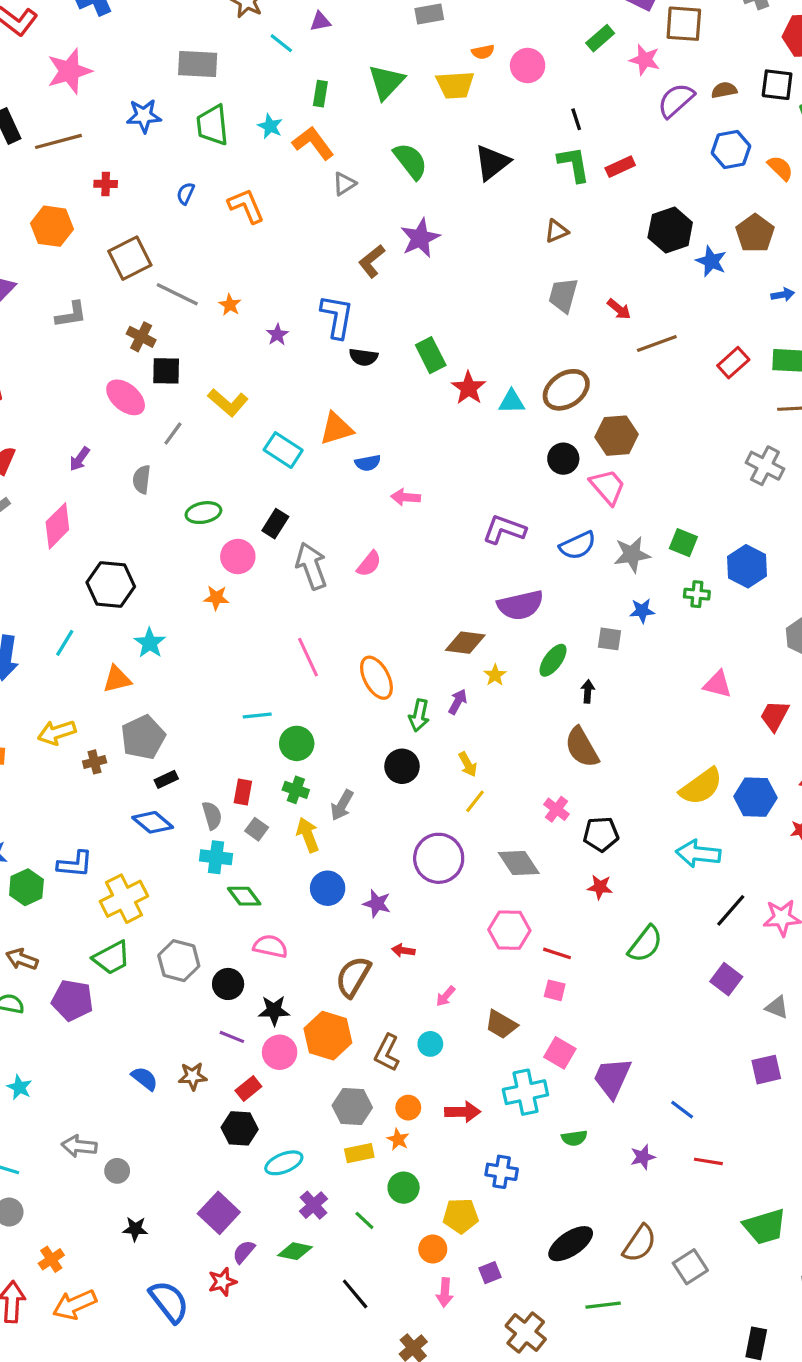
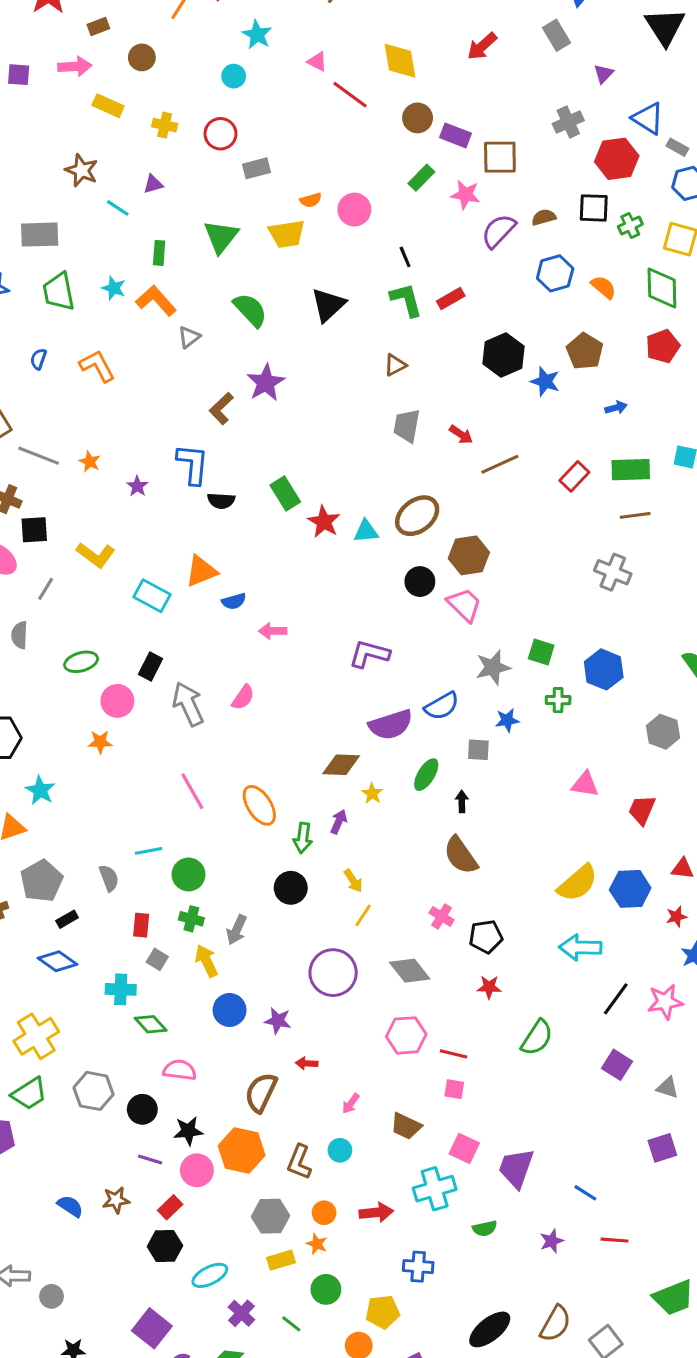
blue semicircle: (578, 545) -> (442, 706), moved
gray semicircle: (212, 815) -> (109, 878), moved

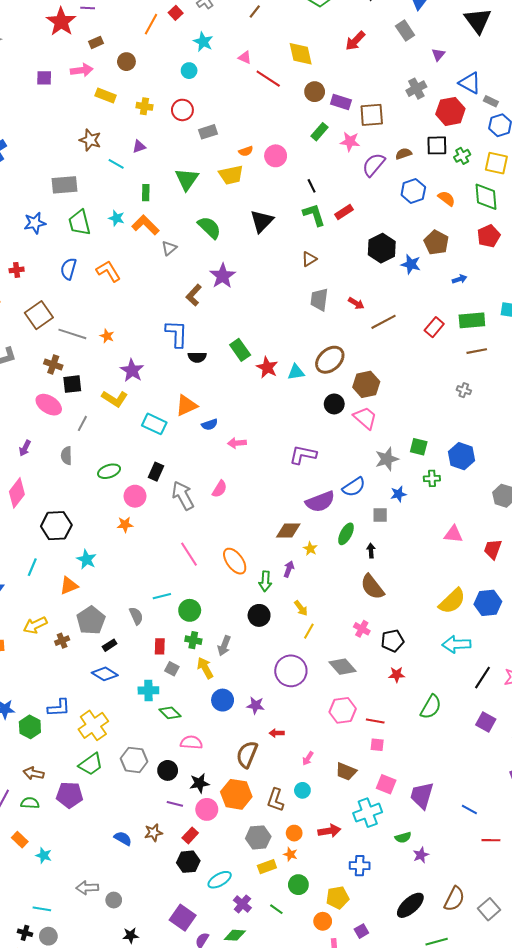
blue semicircle: (38, 359) -> (69, 269), size x1.5
purple star: (137, 486) -> (132, 370), moved, size x1.6
gray cross: (613, 572) -> (464, 390), size x0.6
purple star: (552, 1241) -> (421, 855), moved

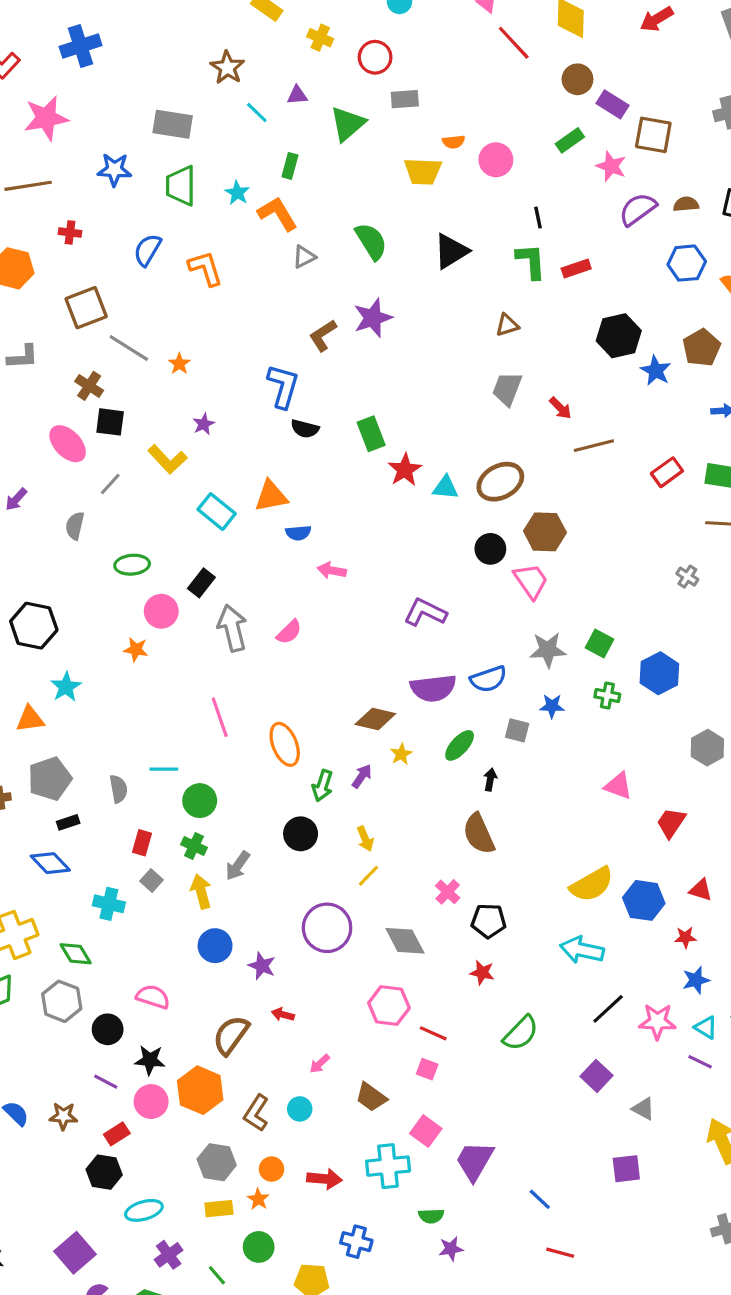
green triangle: (187, 179) -> (348, 124), moved
purple star: (132, 370) -> (204, 424), size x0.6
green diamond: (170, 713) -> (76, 954), moved

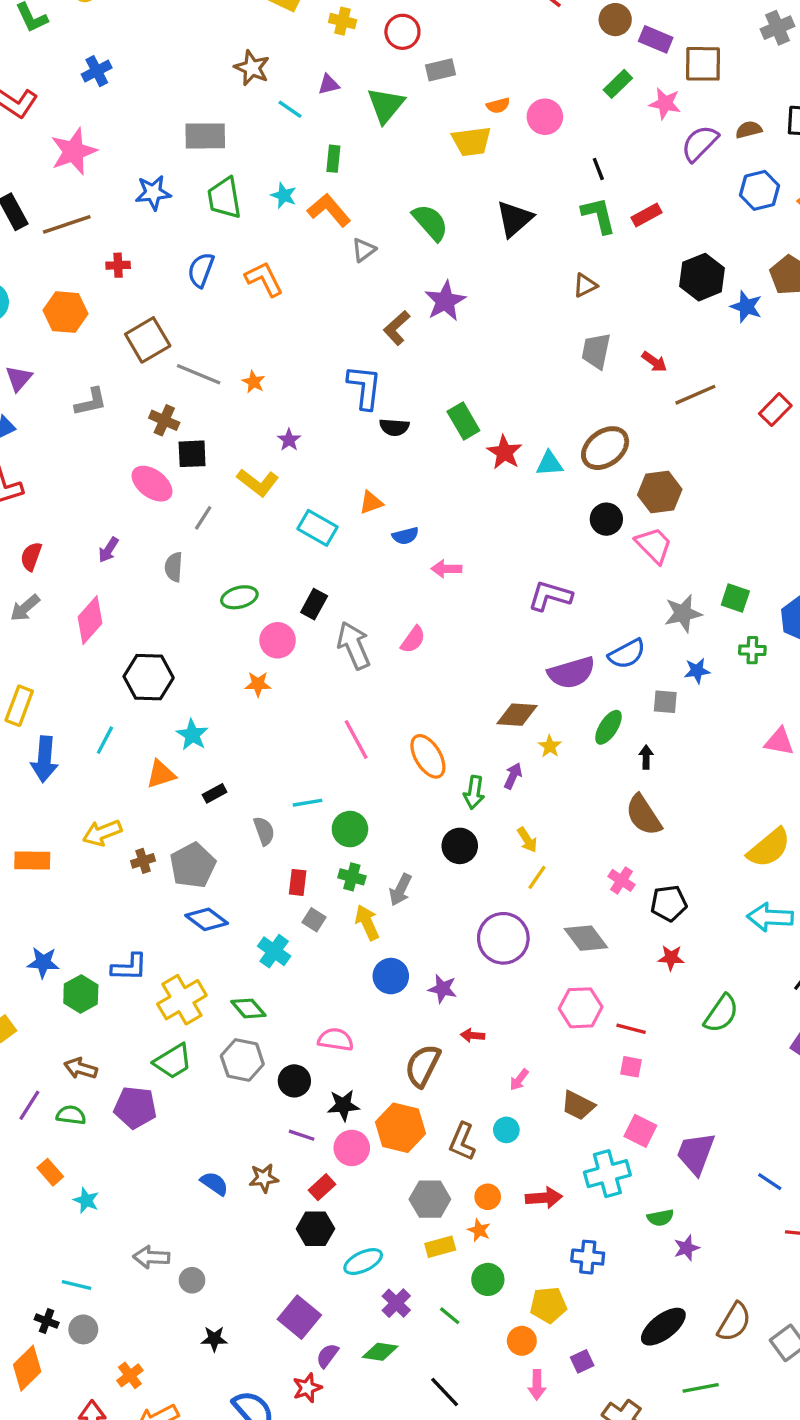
blue cross: (81, 46) -> (97, 71), size x0.7
orange triangle: (271, 496) -> (371, 503), size x0.7
gray pentagon: (50, 779) -> (193, 865), moved
black rectangle: (68, 822) -> (215, 793), moved
cyan cross: (109, 904) -> (274, 951), turned 32

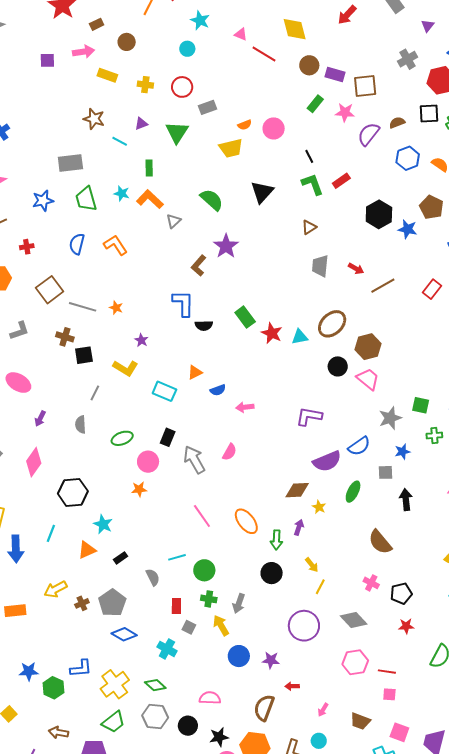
pink ellipse: (152, 484) -> (18, 383), moved
black arrow: (646, 757) -> (406, 500), moved, size x1.5

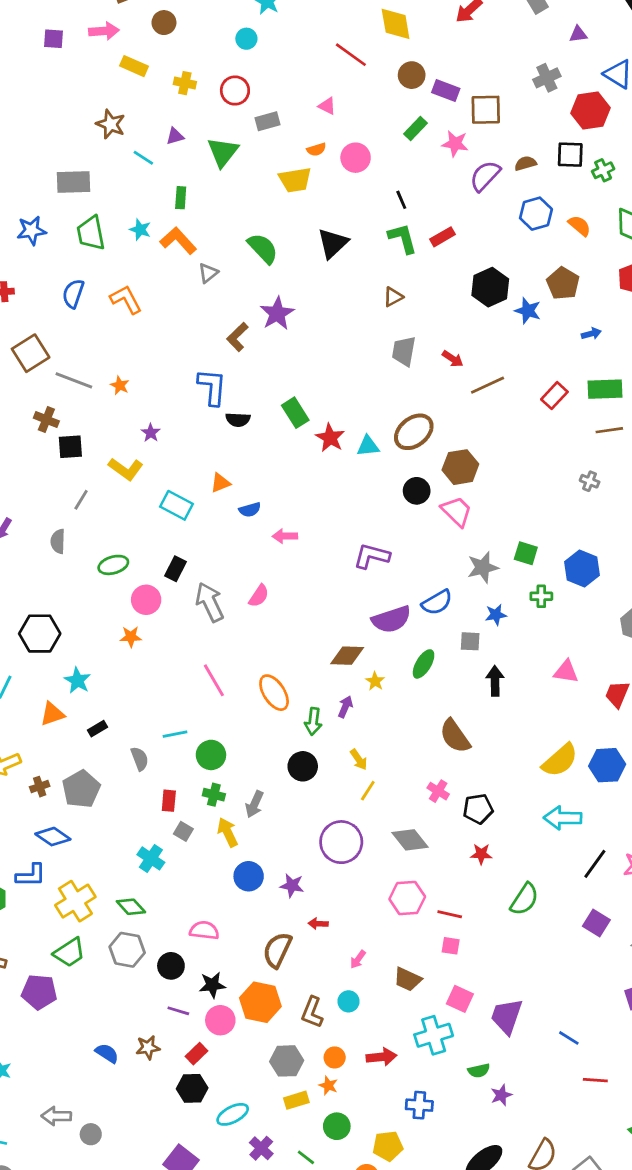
purple triangle: (428, 26) -> (578, 34), turned 40
pink triangle: (241, 34) -> (327, 106), moved
blue diamond: (124, 634) -> (53, 837), moved

